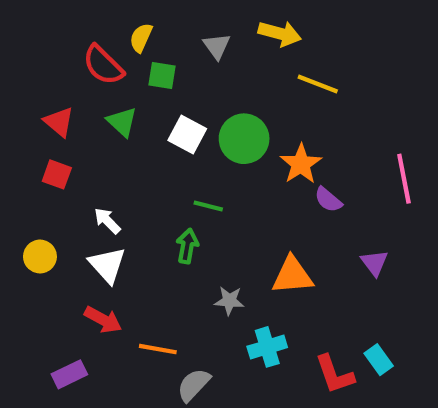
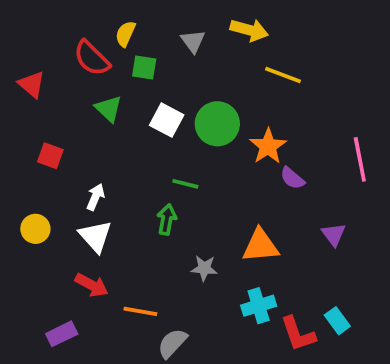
red triangle: (59, 122) -> (32, 84), moved
white arrow: (107, 221) -> (95, 197), turned 68
cyan cross: (267, 347) -> (259, 306), moved

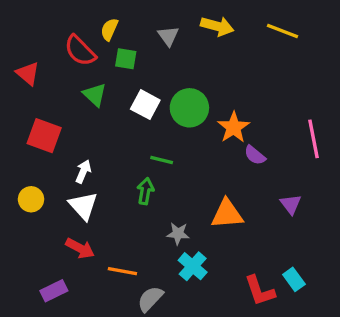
yellow line: (283, 75) -> (283, 31), moved
red square: (50, 156) -> (44, 136), size x1.5
cyan cross: (259, 306) -> (193, 266), moved, turned -32

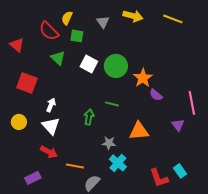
pink line: (314, 139) -> (192, 103), moved
green line: (162, 160) -> (112, 104), moved

